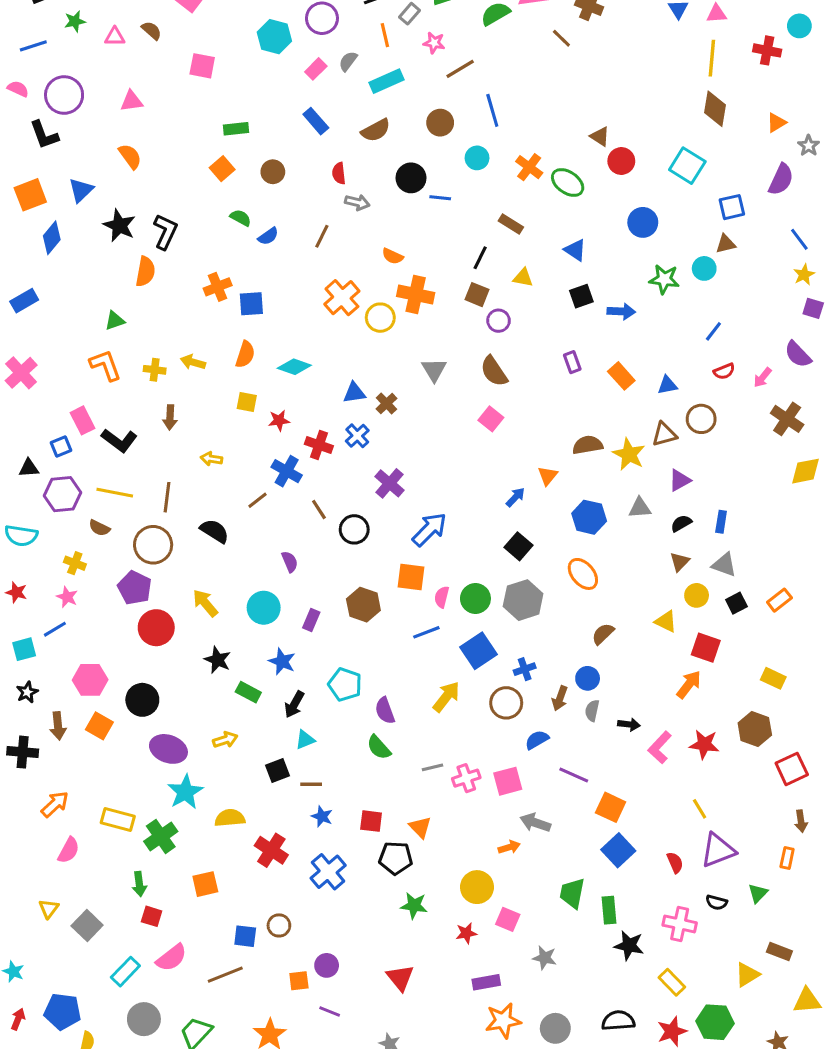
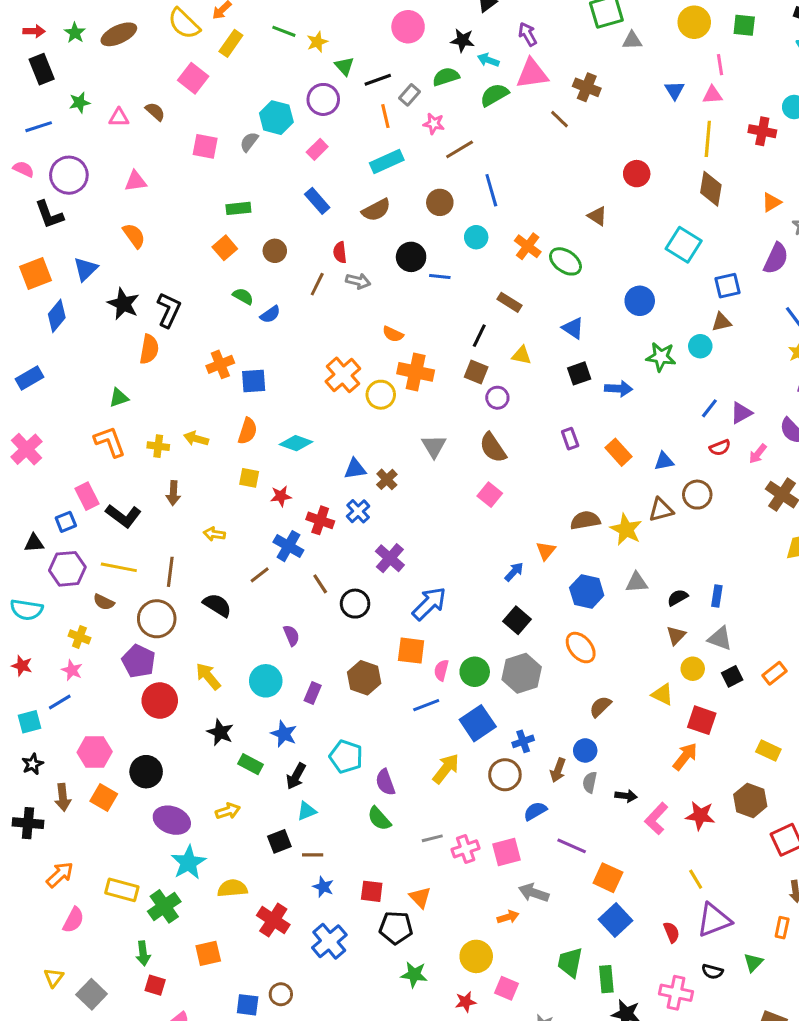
gray semicircle: (348, 61) -> (249, 142), moved
red circle: (621, 161) -> (637, 174), moved
brown line: (322, 236) -> (317, 284), moved
purple triangle: (680, 480) -> (741, 413), moved

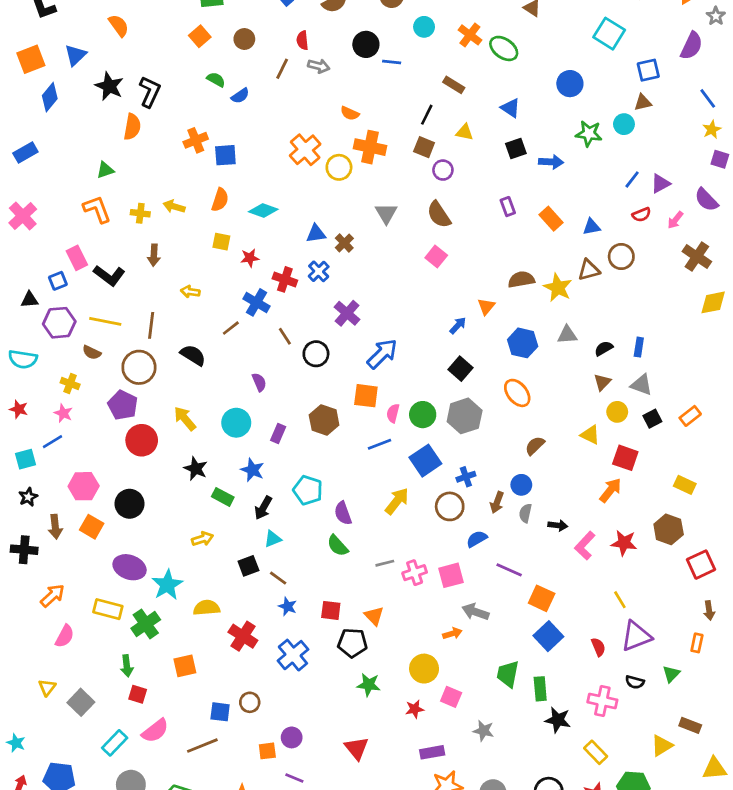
purple ellipse: (172, 820) -> (130, 567), moved
brown line: (313, 855) -> (278, 578), turned 36

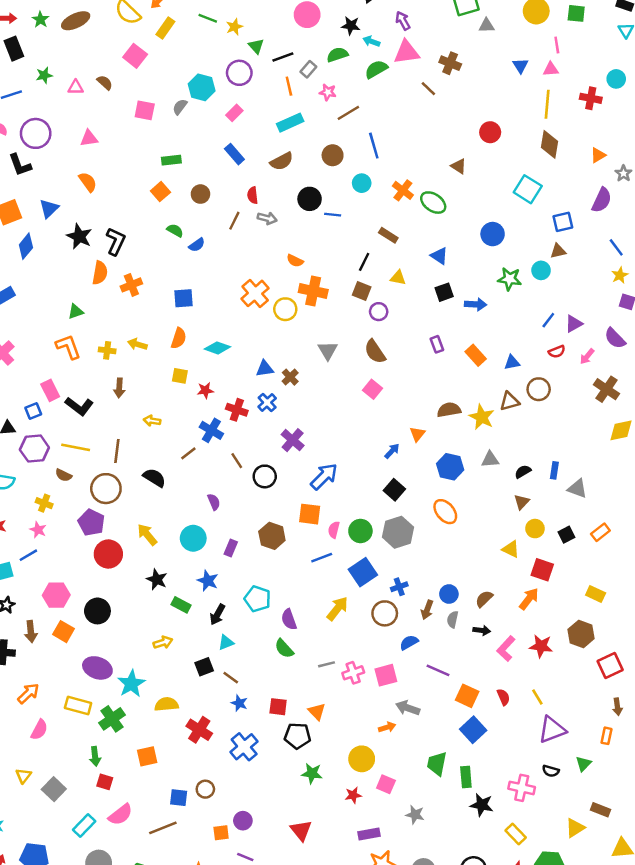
orange cross: (196, 140) -> (131, 285), moved
gray triangle: (642, 385) -> (577, 489), moved
brown semicircle: (535, 446) -> (484, 599), moved
red semicircle: (598, 647) -> (503, 697), moved

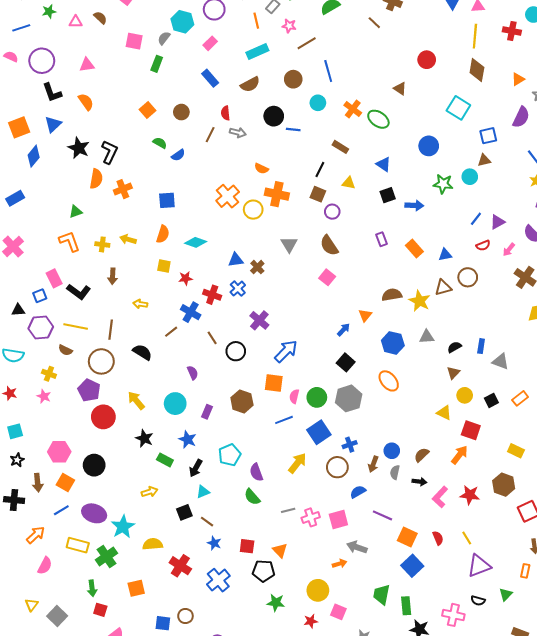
green rectangle: (171, 160) -> (157, 64), moved, turned -63
black L-shape: (20, 165) -> (52, 93), moved
blue line: (28, 555) -> (61, 510), moved
cyan pentagon: (257, 599) -> (230, 455), turned 30

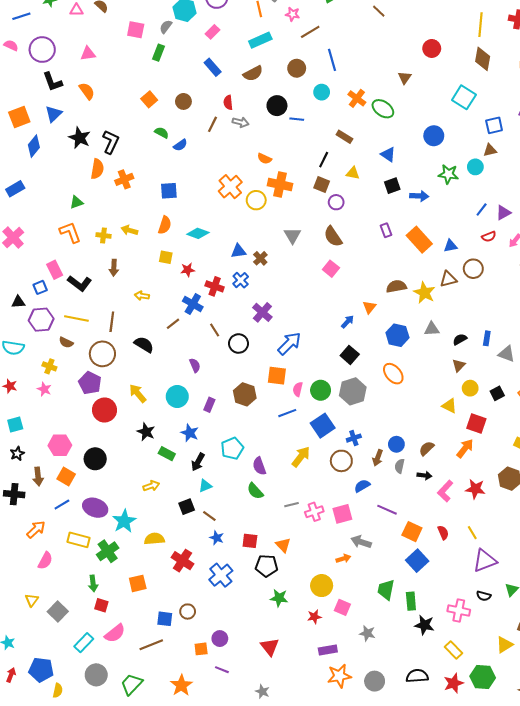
brown triangle: (400, 88) -> (405, 78), turned 32
orange rectangle: (414, 249) -> (419, 240), size x1.4

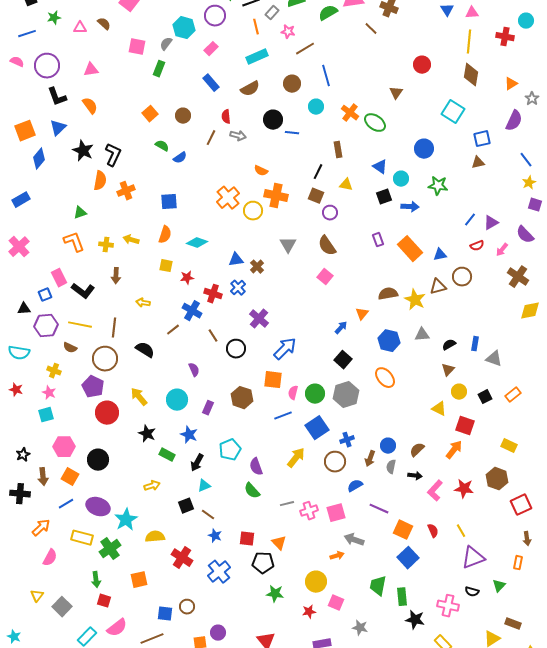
brown rectangle: (344, 137) -> (338, 150), turned 49
cyan circle: (475, 167) -> (401, 179), moved
cyan square: (15, 425) -> (46, 415), moved

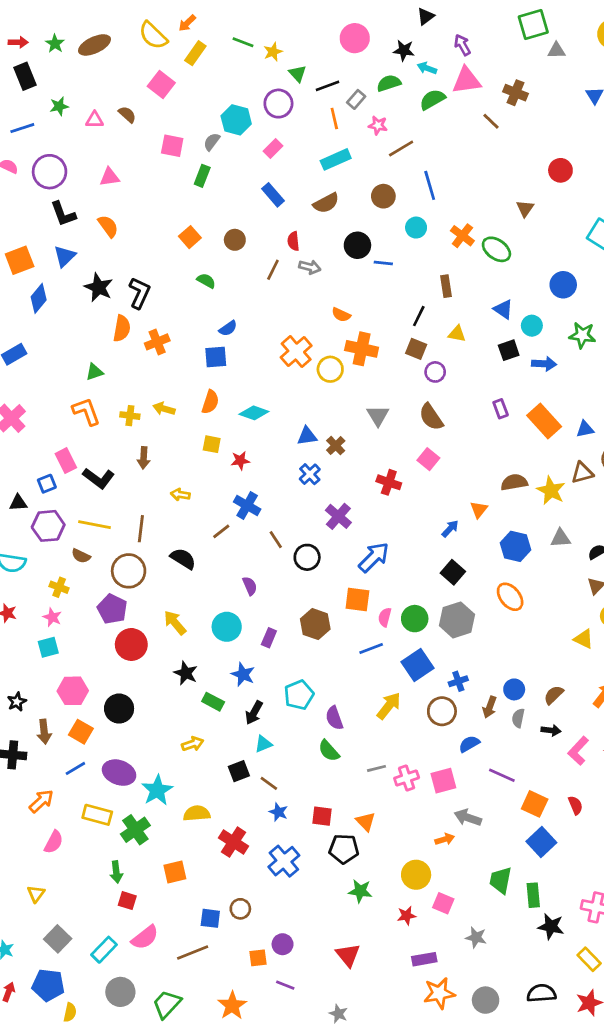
blue semicircle: (180, 158) -> (228, 328), moved
red cross: (213, 294) -> (389, 482), moved
gray square: (62, 607) -> (58, 939), moved

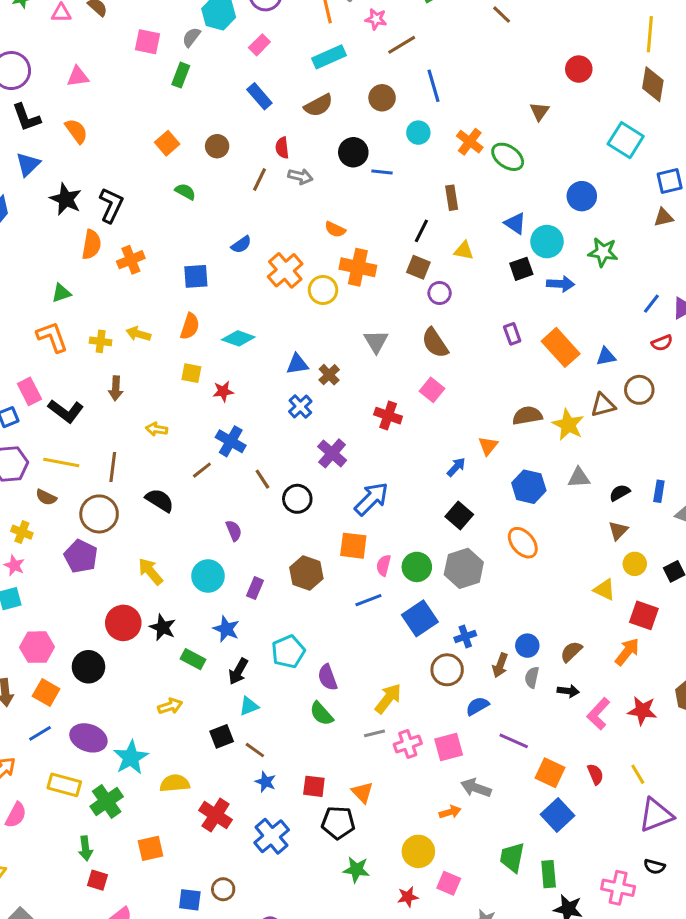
cyan circle: (532, 326) -> (547, 242), size x1.4
blue semicircle: (228, 328) -> (241, 245), moved
red circle: (131, 644) -> (123, 623), moved
yellow arrow: (389, 706) -> (388, 699), moved

